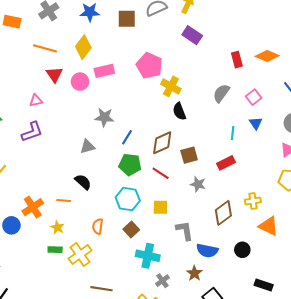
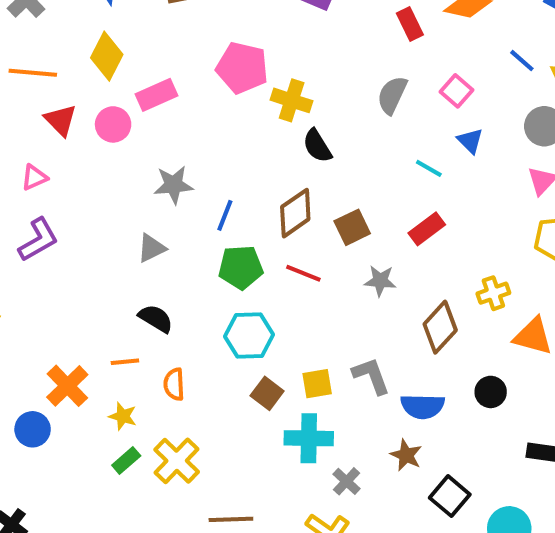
cyan line: (233, 133) -> (429, 168), turned -56
yellow square: (160, 207) -> (317, 384), moved
orange semicircle: (98, 226) -> (174, 384), moved
green rectangle: (55, 250) -> (126, 460), turned -32

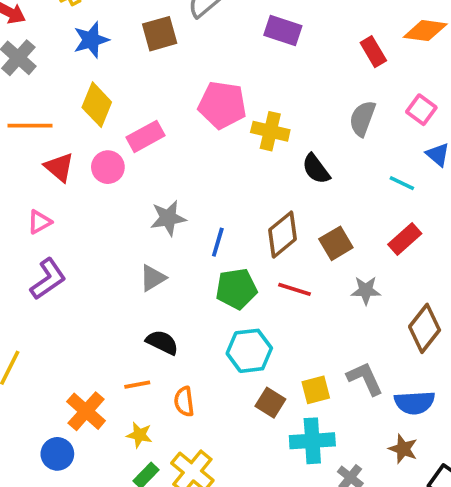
black semicircle: (317, 146) -> (316, 169), moved

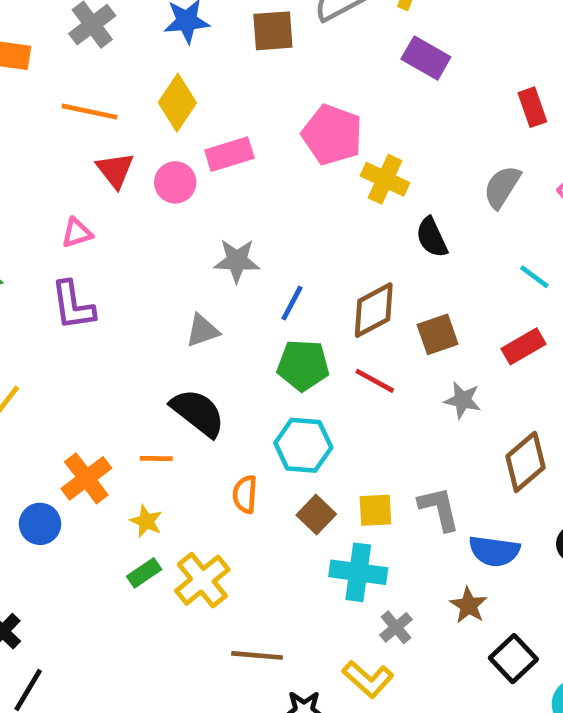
purple L-shape: (48, 279) -> (73, 305), turned 105
black semicircle: (162, 342) -> (198, 413), size x1.4
orange semicircle: (184, 402) -> (245, 494), moved

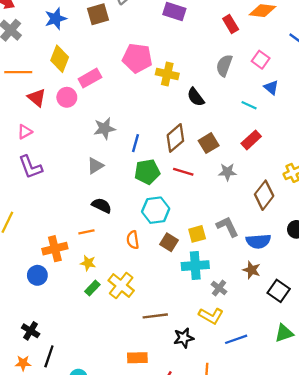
black semicircle: (198, 413) -> (102, 206), size x0.7
orange cross: (86, 478) -> (55, 249), turned 35

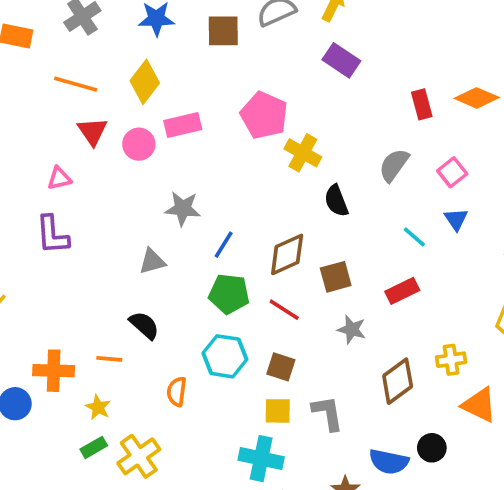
blue semicircle: (258, 241) -> (389, 462), moved
brown square: (169, 242) -> (281, 367), moved, turned -30

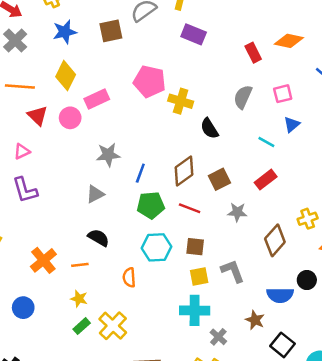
pink square: (452, 172) -> (283, 94), turned 36
blue triangle: (456, 219) -> (292, 124), turned 35
orange cross: (54, 371) -> (43, 260), moved, turned -30

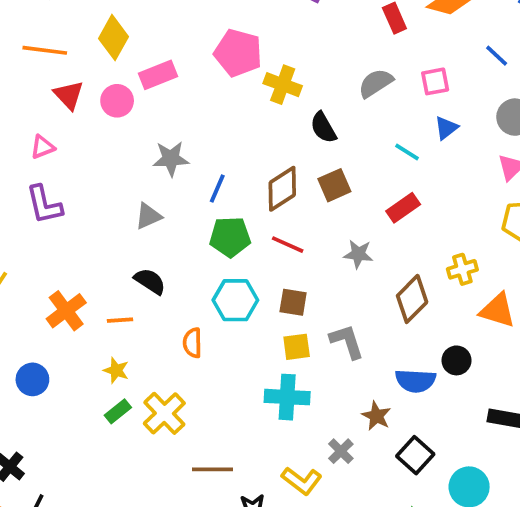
gray semicircle: (243, 97) -> (376, 83), turned 30
brown square: (219, 179) -> (334, 185), moved
gray cross: (218, 337) -> (341, 451), moved

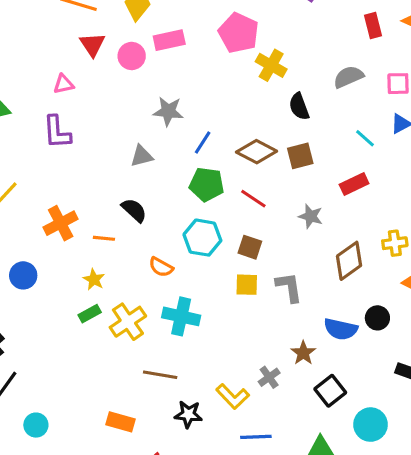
brown diamond: (282, 189) -> (257, 152), turned 51
orange semicircle: (192, 343) -> (161, 267), turned -70
cyan cross: (287, 397) -> (181, 316), moved

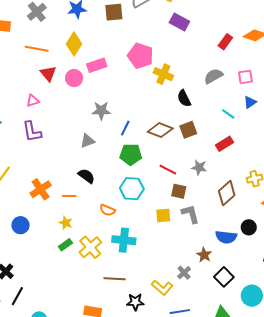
red rectangle: (373, 25) -> (225, 42), turned 56
red line: (253, 199) -> (168, 170), moved
brown square: (250, 247) -> (179, 191), moved

